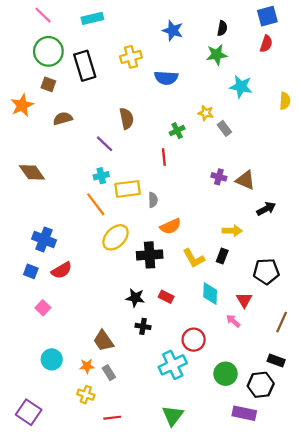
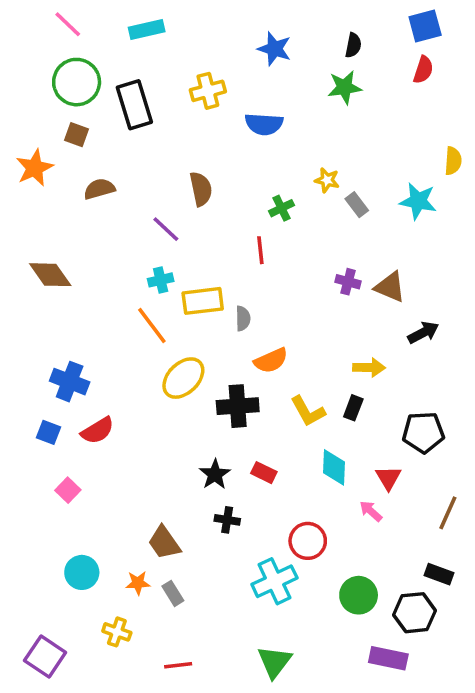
cyan star: (241, 87) -> (418, 201), moved
black star: (135, 298) -> (215, 474), turned 30
yellow cross: (86, 395) -> (117, 632), moved

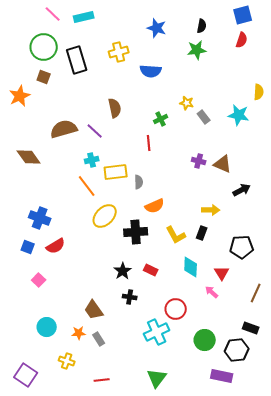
pink line: (68, 24) -> (53, 14), moved
brown semicircle: (99, 189) -> (64, 129), moved, size x1.5

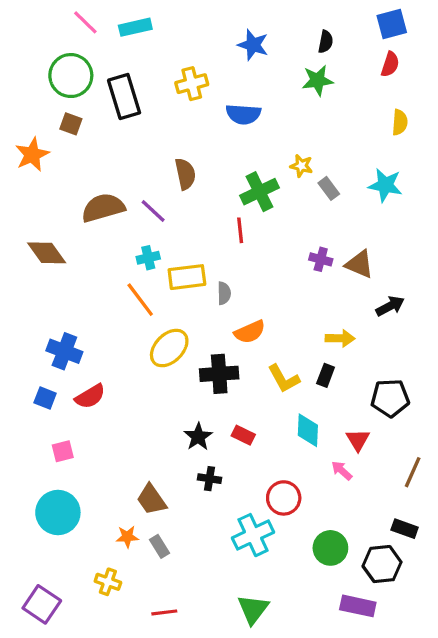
yellow semicircle: (259, 92) -> (400, 122), moved
green cross: (161, 119) -> (259, 192), size x1.6
pink square: (39, 280) -> (63, 451), turned 32
cyan circle: (47, 327) -> (58, 512), moved, size x1.4

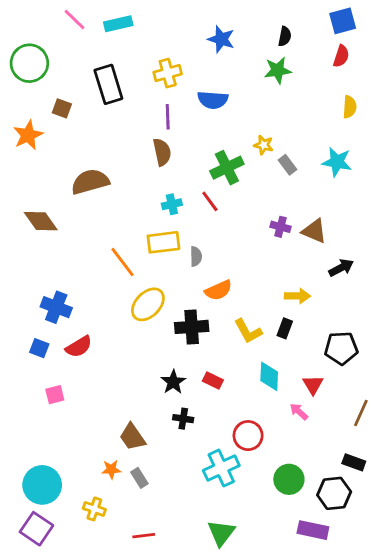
green circle: (71, 76) -> (29, 63), moved
purple line: (153, 211) -> (168, 117), moved, turned 45
red line: (240, 230) -> (210, 201), turned -30
cyan cross: (148, 258) -> (172, 204), moved
cyan circle: (58, 512) -> (42, 485), moved

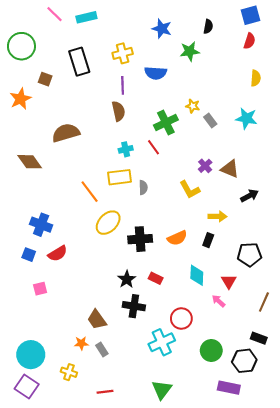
green star: (278, 70) -> (190, 51), moved
purple cross: (281, 227) -> (205, 166), turned 32
orange semicircle: (218, 290) -> (177, 238), moved
yellow L-shape: (248, 331) -> (190, 190), moved
black cross: (183, 419) -> (134, 306), size x1.5

